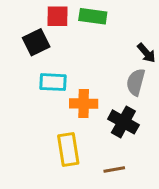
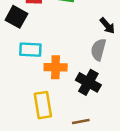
black square: (36, 42) -> (16, 17), turned -35

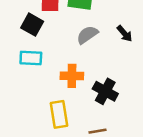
cyan rectangle: (30, 50) -> (31, 58), moved
gray semicircle: (98, 50) -> (87, 35), moved, turned 40

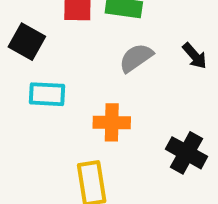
black square: (32, 25) -> (27, 42), moved
black cross: (105, 91) -> (187, 153), moved

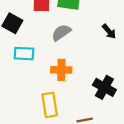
gray semicircle: (136, 58) -> (61, 33), moved

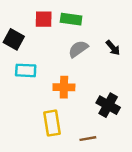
gray semicircle: (61, 33) -> (78, 49), moved

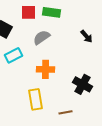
gray semicircle: (78, 49) -> (42, 37), moved
cyan rectangle: (26, 70) -> (14, 55), turned -30

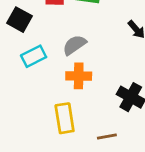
gray semicircle: (42, 37) -> (74, 45), moved

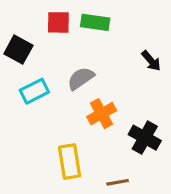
orange cross: (79, 76) -> (102, 114), moved, turned -30

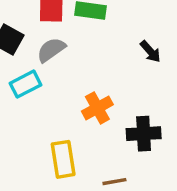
gray semicircle: (81, 78) -> (51, 50), moved
black cross: (145, 138) -> (144, 134), turned -32

